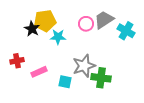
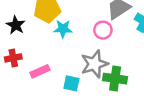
pink circle: (86, 24) -> (103, 30), moved
black star: (32, 29) -> (16, 25), moved

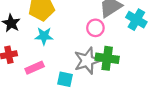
cyan star: (63, 29) -> (44, 36), moved
green cross: (115, 79) -> (107, 58), moved

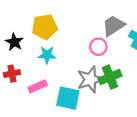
green cross: (107, 58) -> (110, 77), turned -30
cyan square: (65, 79) -> (68, 98), size x1.5

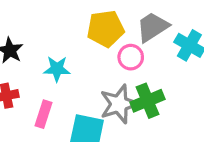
yellow pentagon: (45, 27) -> (106, 29), moved
pink rectangle: (38, 86) -> (43, 114), turned -48

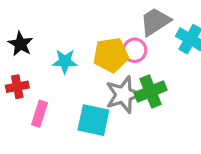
yellow pentagon: (106, 29) -> (111, 55), moved
pink rectangle: (43, 114) -> (39, 114), moved

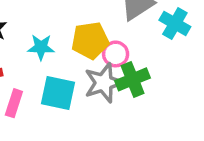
pink circle: (135, 50) -> (116, 54), moved
cyan square: (93, 120) -> (58, 93), moved

